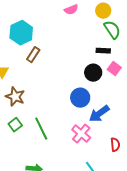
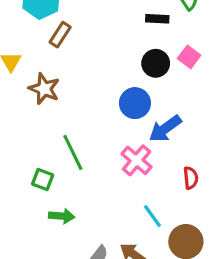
black rectangle: (103, 51) -> (157, 19), moved
brown star: (15, 97) -> (44, 89), moved
green square: (15, 125) -> (43, 179), moved, turned -32

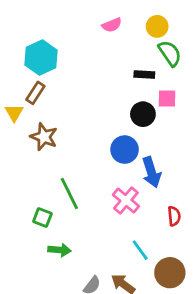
brown rectangle: (60, 35) -> (35, 93), moved
pink square: (189, 57) -> (167, 99), moved, turned -36
blue arrow: (165, 129) -> (151, 172), turned -72

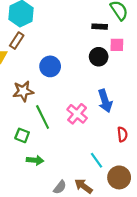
brown star: (44, 137) -> (23, 91), moved, turned -30
blue circle: (125, 150) -> (50, 66), moved
pink cross: (126, 200) -> (77, 114), moved

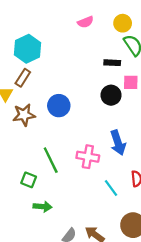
brown star: (23, 91) -> (24, 115), moved
pink cross: (77, 114) -> (88, 157), turned -30
cyan line: (96, 160) -> (111, 188), moved

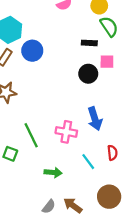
blue circle: (59, 106) -> (32, 51), moved
green arrow: (43, 207) -> (53, 173), moved

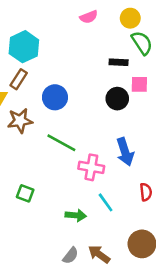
blue circle: (32, 51) -> (55, 97), moved
green line: (31, 135) -> (61, 143), moved, turned -35
cyan line: (88, 162) -> (106, 202), moved

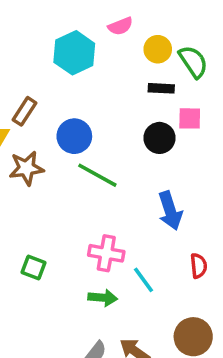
yellow circle: (130, 18) -> (158, 49), moved
cyan hexagon: (24, 47) -> (74, 53), moved
green line: (61, 143) -> (97, 175), moved
pink cross: (91, 167) -> (106, 253), moved

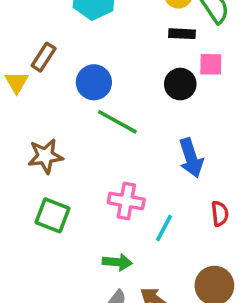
brown star: (26, 168) -> (45, 156), moved
green square: (33, 268) -> (53, 215), size x1.4
cyan line: (144, 280) -> (164, 228), turned 64
green arrow: (103, 298) -> (117, 262), moved

